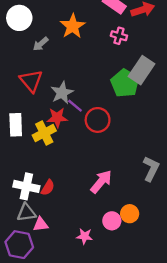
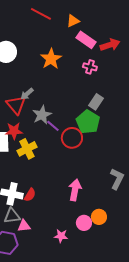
gray arrow: (41, 44) -> (27, 94), moved
gray rectangle: (141, 70) -> (96, 102), moved, size x0.7
green pentagon: (125, 83) -> (88, 122), moved
red star: (57, 118) -> (14, 131), moved
pink arrow: (101, 182) -> (75, 190), turned -30

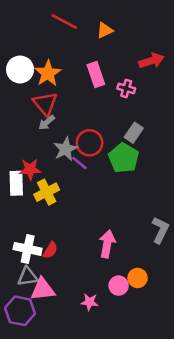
pink rectangle: (86, 40) -> (96, 75), moved, turned 36
orange star: (51, 59) -> (48, 73), moved
red triangle: (16, 105) -> (45, 104), moved
red circle: (72, 138) -> (90, 143), moved
pink triangle: (24, 226) -> (43, 289), size x1.5

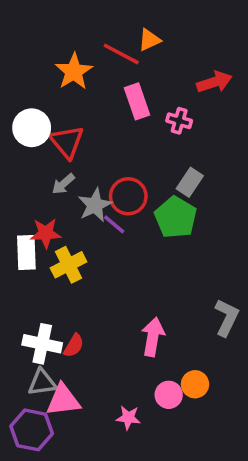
red line: (64, 21) -> (121, 54), moved
white circle: (20, 69) -> (32, 128), moved
orange star: (48, 73) -> (74, 72), moved
gray arrow: (47, 123) -> (63, 184), moved

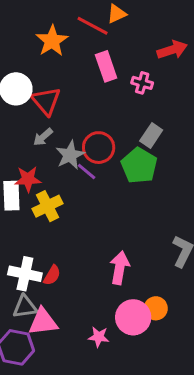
pink circle: (169, 395) -> (133, 317), size x1.5

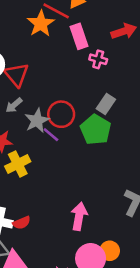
orange star: (52, 41) -> (41, 24), moved
pink rectangle: (106, 66) -> (79, 36), moved
red semicircle: (52, 275) -> (22, 223), turned 36

